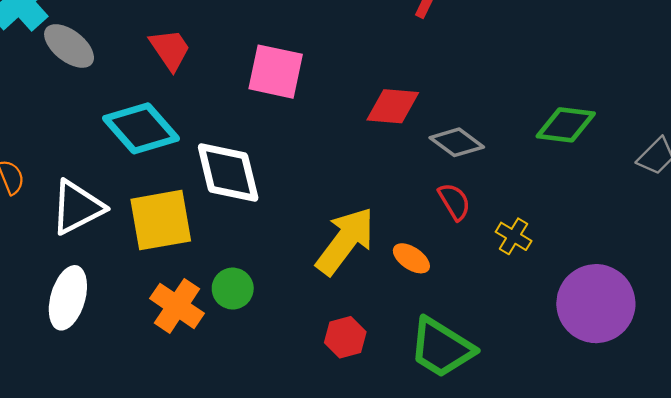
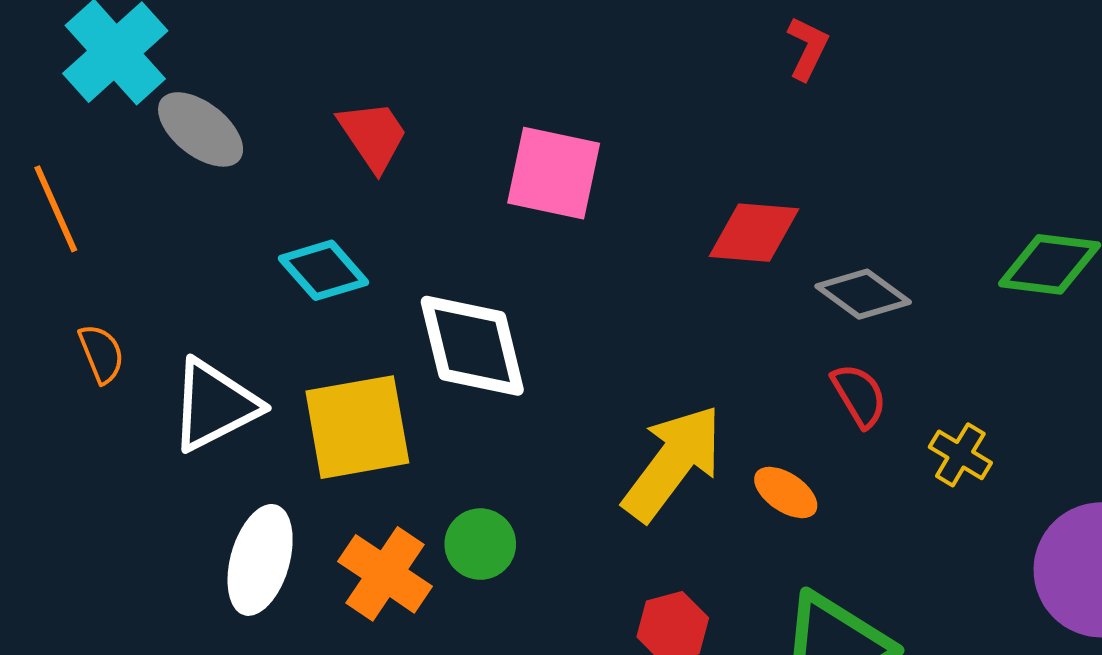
cyan diamond: (141, 128) -> (324, 270), size x0.7
white ellipse: (68, 298) -> (260, 560), moved

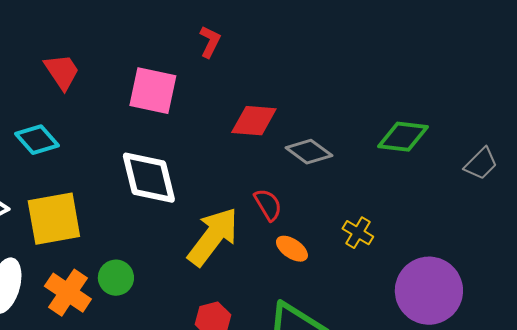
red L-shape: (808, 48) -> (210, 42), moved
white diamond: (472, 346) -> (149, 178), moved
red semicircle: (859, 395) -> (268, 205), moved
orange ellipse: (786, 492) -> (292, 249), moved

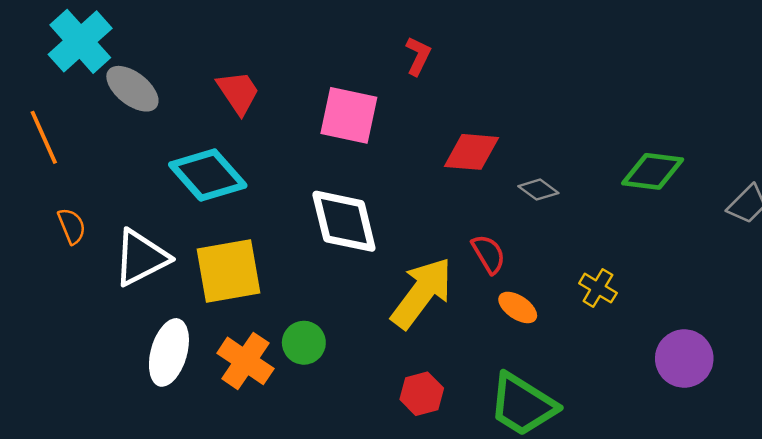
cyan diamond: (37, 140) -> (208, 175), size x1.4
gray diamond: (309, 152) -> (538, 190), size x0.7
purple circle: (429, 291) -> (684, 359), size x0.7

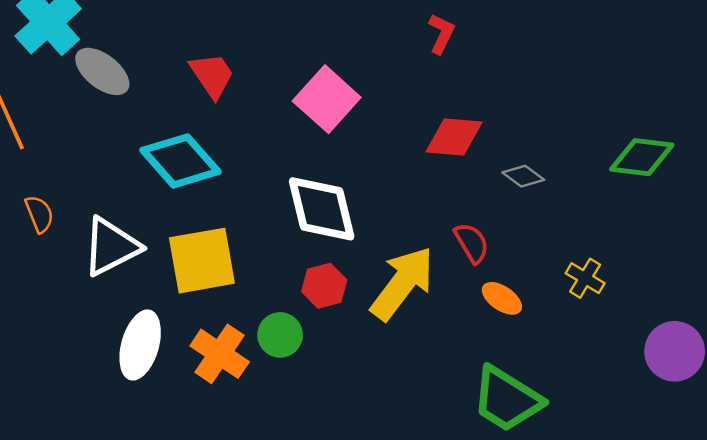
red L-shape: (418, 56) -> (441, 34), moved
pink square: (349, 115) -> (327, 99), turned 30
red hexagon: (422, 394) -> (324, 286), moved

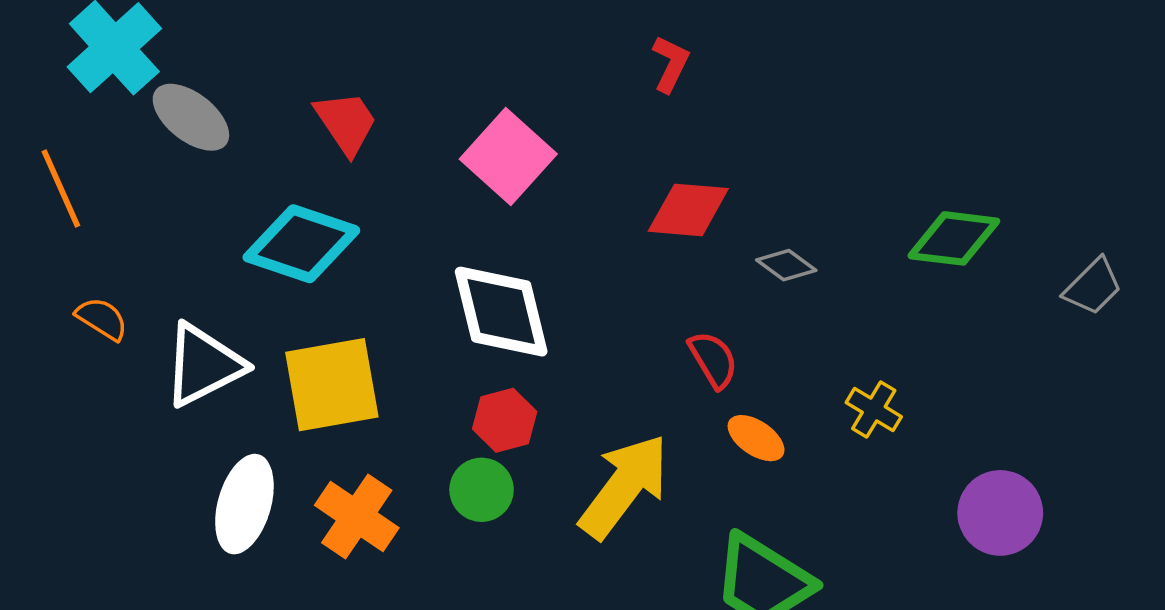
cyan diamond: (180, 161) -> (301, 244), turned -30
orange semicircle: (39, 214) -> (102, 319), turned -36
yellow arrow: (402, 283) -> (624, 486), moved
green circle: (280, 335) -> (482, 490), moved

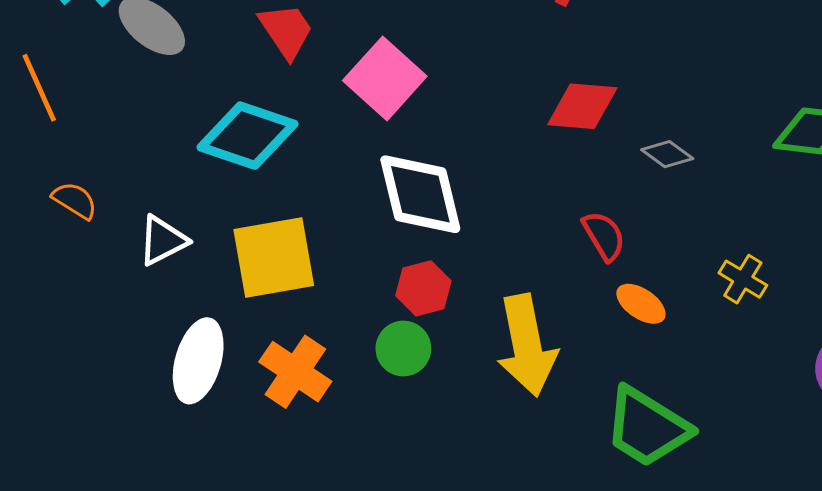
pink square: (508, 156) -> (385, 78), moved
white triangle: (203, 365) -> (163, 241), size x0.7
yellow arrow: (624, 486) -> (527, 345), turned 132

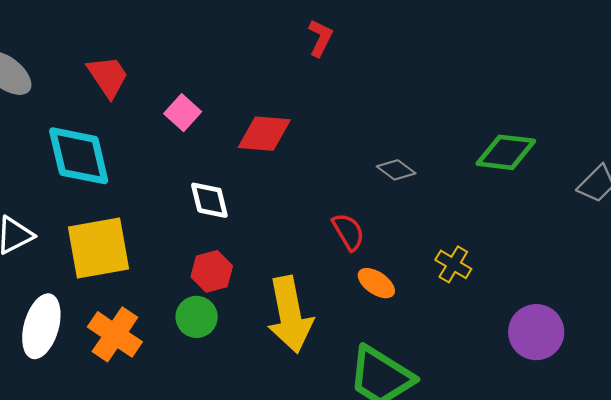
pink square: (385, 78) -> (183, 113), size x0.6
red diamond: (582, 106) -> (264, 134), moved
cyan diamond: (248, 136) -> (79, 156), turned 58
white diamond: (420, 194) -> (209, 200), size x0.6

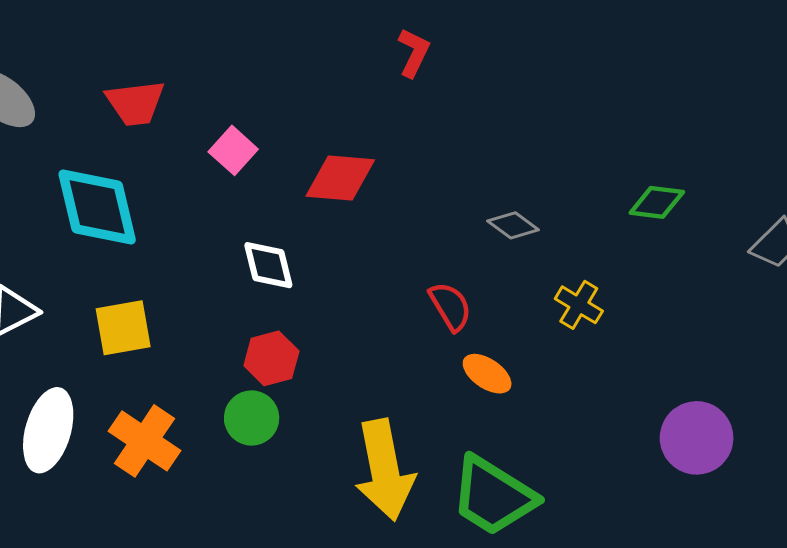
red trapezoid: (108, 76) -> (135, 103), turned 117
green diamond: (506, 152) -> (657, 202), size x0.7
yellow square: (99, 248) -> (123, 328), size x0.7
yellow cross: (453, 264) -> (579, 305), moved
yellow arrow: (290, 315) -> (385, 470), moved

